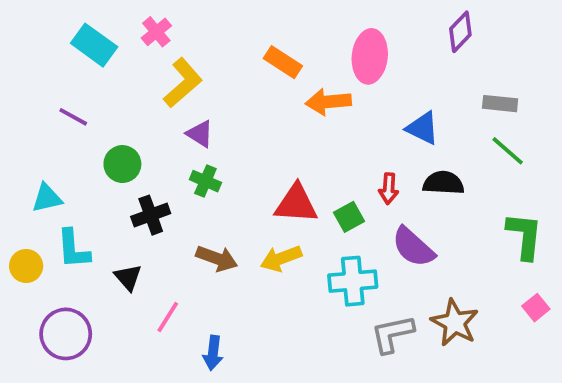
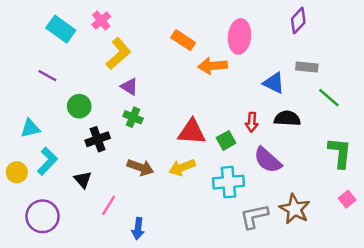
gray rectangle: (500, 104) -> (307, 67), moved
cyan L-shape: (73, 249) -> (47, 161), turned -132

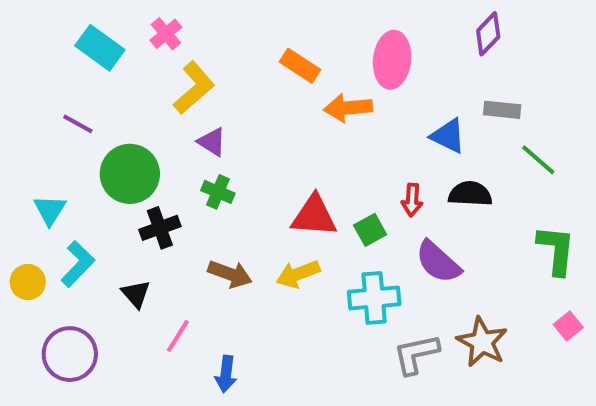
green circle: (79, 106) -> (130, 174), size x1.5
cyan triangle: (30, 128) -> (50, 210), turned -45

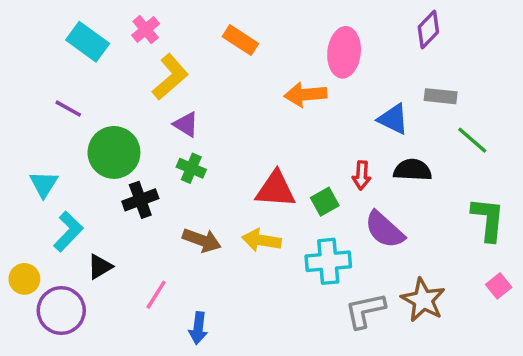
orange rectangle: (300, 66) -> (240, 40), moved
yellow arrow: (298, 274) -> (262, 240), turned 30
yellow circle: (28, 282) -> (24, 279), moved
black triangle: (136, 294) -> (100, 267), moved, turned 40

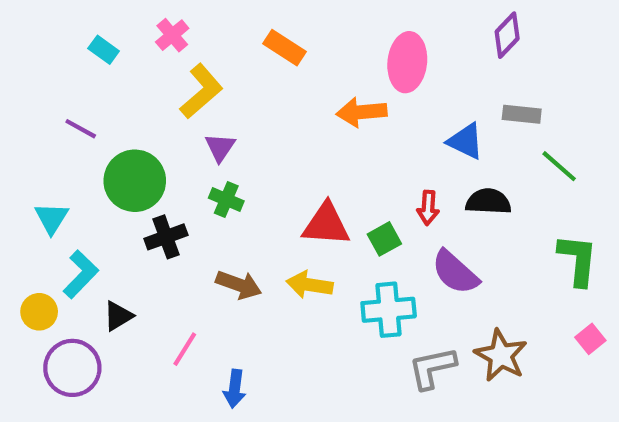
cyan rectangle: (88, 42) -> (104, 50), size x0.6
purple triangle: (186, 124) -> (220, 147), turned 32
yellow circle: (24, 279) -> (39, 312), moved

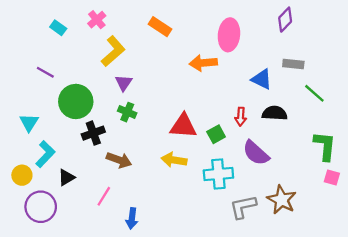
brown arrow: (239, 285) -> (119, 160), moved
pink square: (590, 339) -> (332, 178), moved, turned -35

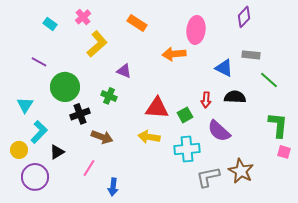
purple triangle: (124, 83) -> (124, 71), moved, turned -42

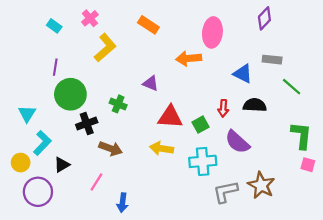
purple line: (39, 62) -> (55, 67), moved, turned 70
purple triangle: (124, 71) -> (151, 83), moved

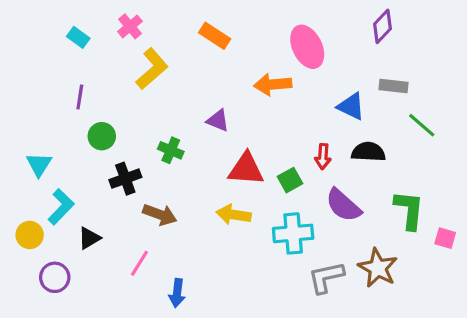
pink ellipse: (212, 32) -> (307, 47), turned -32
green circle: (70, 94) -> (102, 136), size x0.6
green L-shape: (301, 135) -> (409, 210), moved
purple circle: (38, 192) -> (55, 277), size x0.7

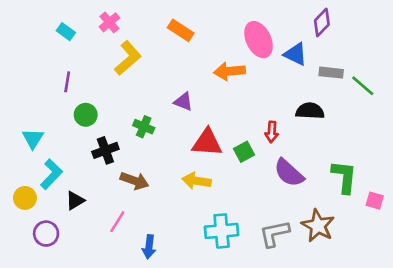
blue triangle: (351, 106) -> (295, 54), moved
green line: (422, 125) -> (363, 86), moved
black semicircle: (368, 152) -> (310, 111), moved
cyan cross: (293, 233) -> (222, 231), moved

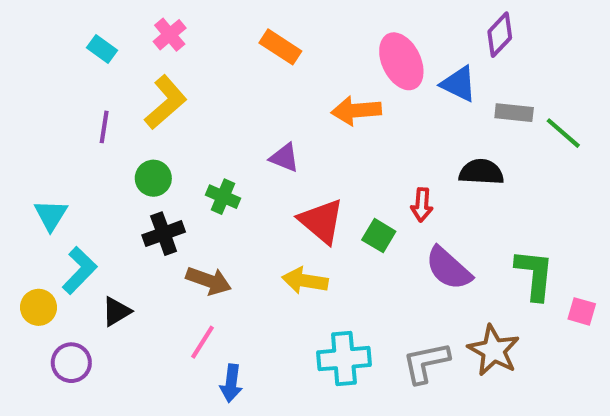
yellow L-shape: (128, 58) -> (166, 102), moved
green circle: (86, 115) -> (153, 178), moved
red triangle: (207, 143) -> (321, 221), turned 36
green square: (244, 152) -> (379, 236), turned -30
pink line: (117, 222) -> (203, 342), moved

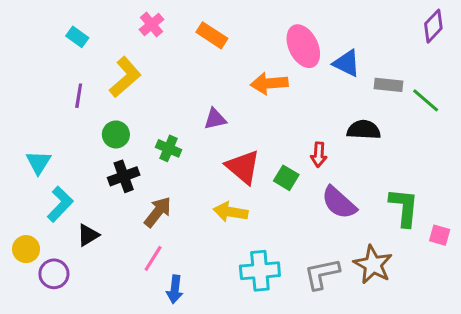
pink cross: (170, 35) -> (152, 25), moved
purple diamond: (500, 35) -> (433, 26), moved
purple triangle: (285, 158) -> (215, 119), turned -35
brown arrow: (209, 281) -> (158, 212), turned -72
yellow circle: (39, 307) -> (26, 249), moved

